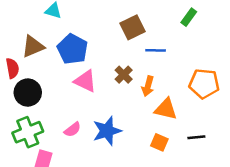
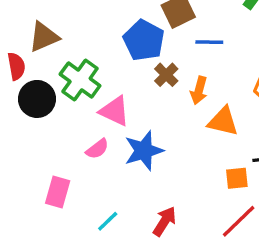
blue pentagon: (72, 49) -> (144, 40), moved
pink triangle: (85, 81) -> (115, 111), moved
green cross: (28, 132) -> (80, 80), moved, turned -32
orange square: (159, 142) -> (237, 178), moved, turned -30

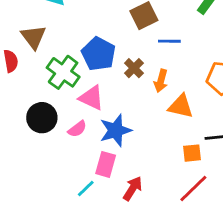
brown triangle: (44, 37) -> (33, 37), turned -44
blue pentagon: (144, 40) -> (99, 54), moved
black circle: (37, 99) -> (42, 118), moved
pink rectangle: (58, 192) -> (106, 164), moved

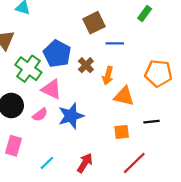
orange square: (192, 153) -> (122, 132), moved
pink rectangle: (106, 164) -> (14, 146), moved

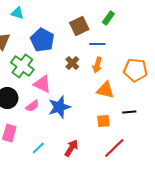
green rectangle: (145, 13) -> (108, 18), moved
blue pentagon: (57, 54) -> (42, 40), moved
orange arrow: (108, 76) -> (97, 65), moved

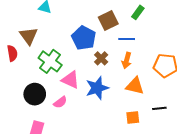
blue pentagon: (42, 40) -> (84, 38), moved
blue star: (59, 107) -> (97, 88), moved

